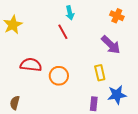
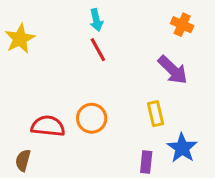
cyan arrow: (70, 13) -> (96, 20), moved
red semicircle: (31, 65) -> (48, 126), moved
blue star: (117, 95) -> (182, 148), turned -30

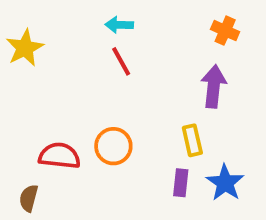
cyan arrow: (96, 20) -> (119, 25), turned 105
purple arrow: (173, 70) -> (214, 86), turned -128
purple rectangle: (146, 162) -> (181, 183), moved

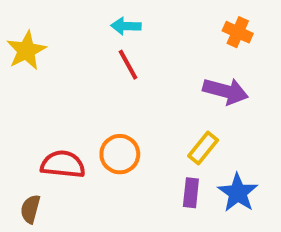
purple arrow: (214, 86) -> (226, 91), turned 99
yellow rectangle: (192, 140) -> (203, 148), turned 52

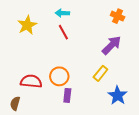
yellow star: (26, 50) -> (27, 25), moved
purple arrow: (226, 91) -> (112, 45), turned -60
purple rectangle: (191, 193) -> (67, 95), moved

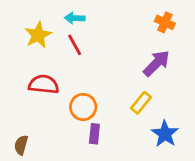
cyan arrow: (62, 13) -> (75, 18), moved
red line: (63, 32) -> (75, 45), moved
red semicircle: (31, 81) -> (44, 84), moved

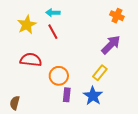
blue star: (165, 134) -> (93, 96), moved

